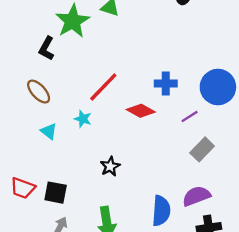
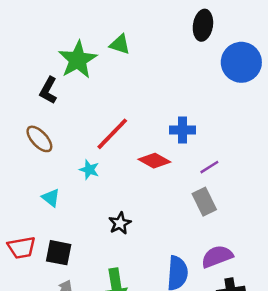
blue circle: (218, 87) -> (241, 62), moved
cyan triangle: (49, 131) -> (51, 198), moved
gray rectangle: (202, 149) -> (204, 202), moved, turned -70
red trapezoid: (23, 188) -> (22, 248), turned -30

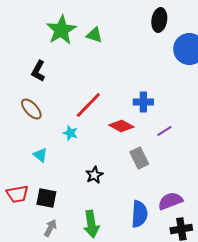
green star: (78, 60) -> (61, 30), moved
gray rectangle: (204, 202) -> (139, 158), moved

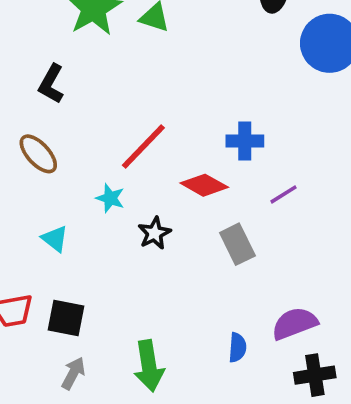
black star: (94, 175) -> (154, 233), moved
blue semicircle: (139, 214) -> (237, 347), size x0.6

